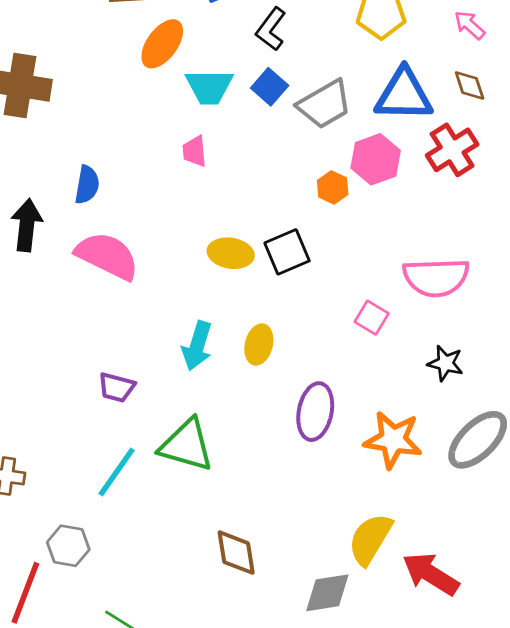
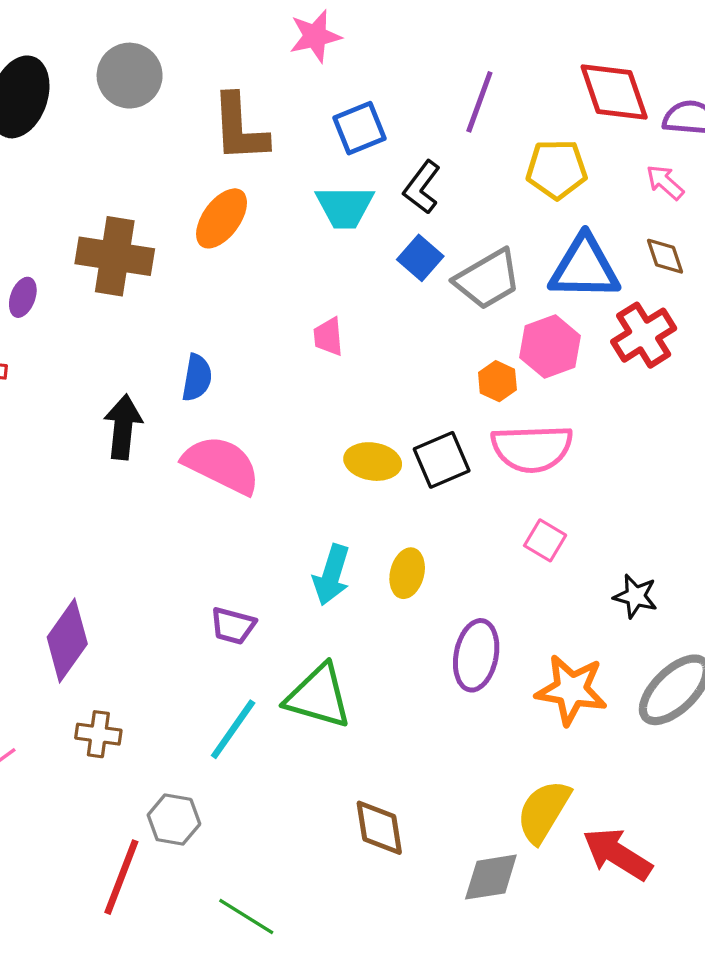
orange ellipse: (162, 44) -> (222, 218), moved
cyan trapezoid: (209, 87) -> (345, 207), moved
pink semicircle: (436, 277) -> (532, 448), moved

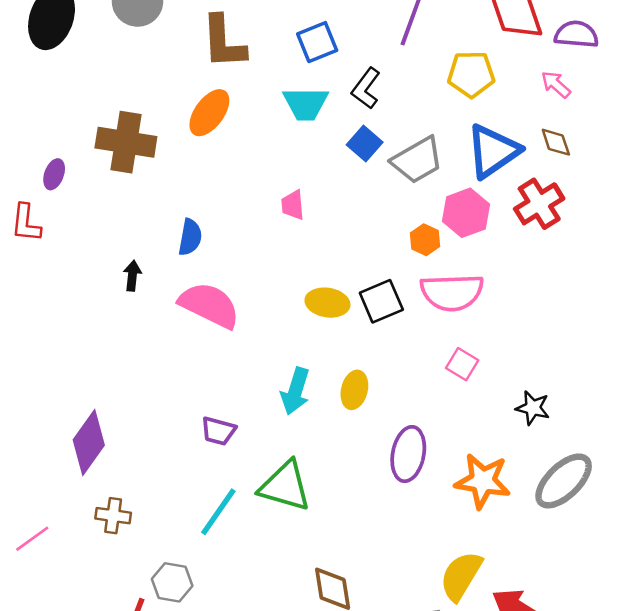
blue triangle: (585, 268) -> (493, 151), turned -36
black arrow: (123, 427) -> (132, 276), size x0.6

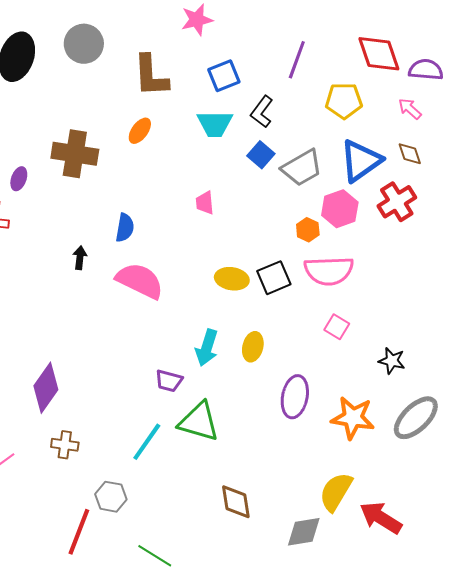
orange ellipse: (209, 113) -> (140, 131), size x0.7
purple trapezoid: (218, 431) -> (169, 381), moved

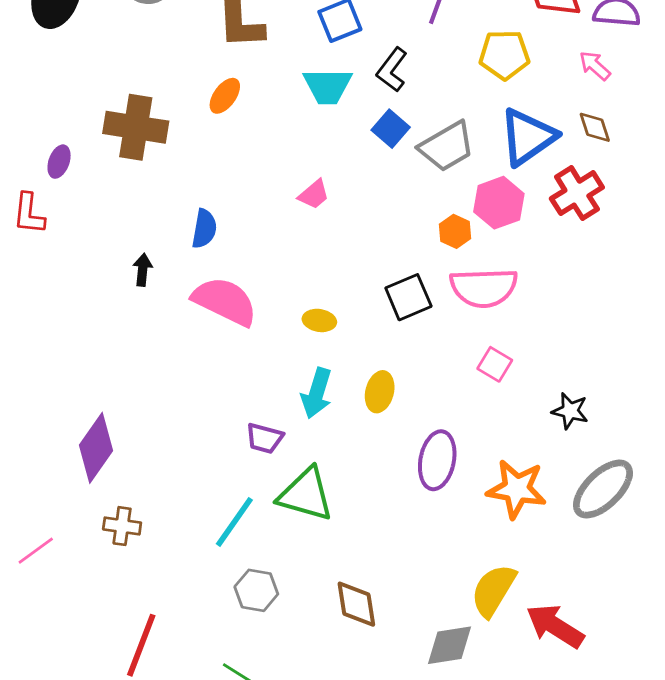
pink trapezoid: (205, 203) -> (314, 194), turned -125
yellow ellipse: (232, 279) -> (319, 320), moved, size x0.7
gray hexagon: (111, 497) -> (256, 590), moved

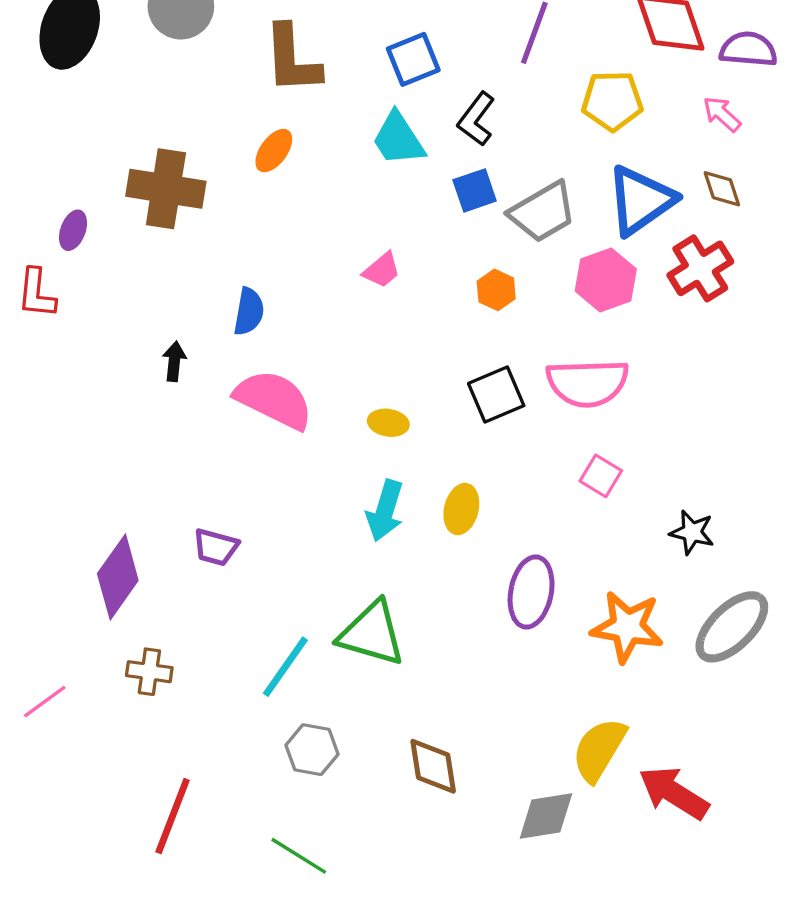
cyan trapezoid: (328, 86) -> (398, 139), turned 57
blue square: (391, 129) -> (475, 190), turned 30
orange hexagon: (455, 231) -> (496, 290), moved
purple trapezoid: (265, 438) -> (216, 547), moved

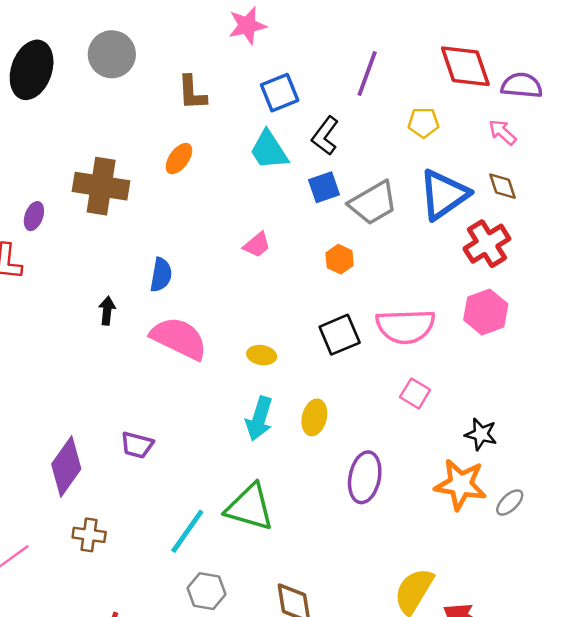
brown L-shape: (292, 59) -> (192, 93), size x0.7
yellow pentagon: (612, 101) -> (423, 123), size x0.7
pink hexagon: (606, 280) -> (486, 312), moved
orange star: (627, 627) -> (461, 485), moved
gray ellipse: (732, 627) -> (510, 502), size x0.5

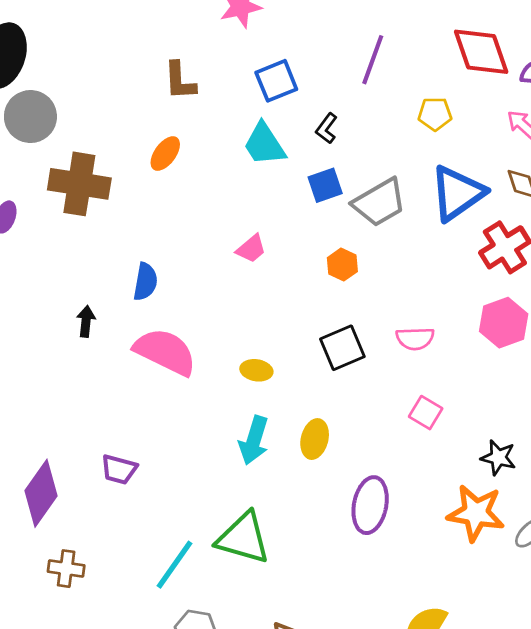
gray circle: (112, 54) -> (30, 117), moved
black L-shape: (325, 136) -> (326, 128), size x0.7
pink semicircle: (405, 326) -> (415, 339), size x0.6

